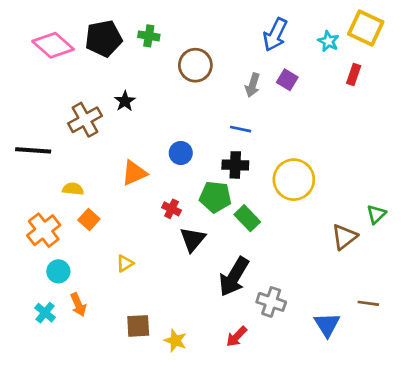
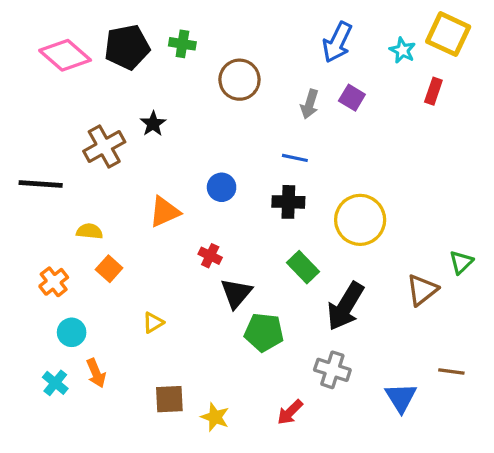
green pentagon: (215, 197) -> (264, 332), moved
orange cross: (44, 230) -> (54, 282), size x0.7
black arrow: (234, 277) -> (345, 306), moved

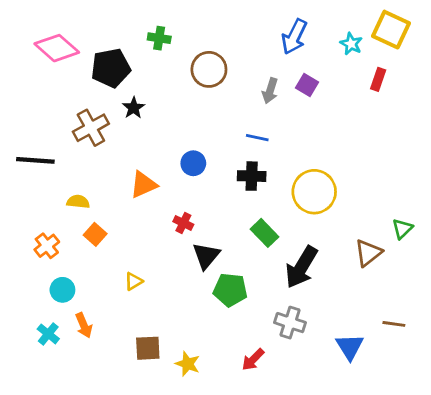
black pentagon: (127, 47) -> (111, 68), moved

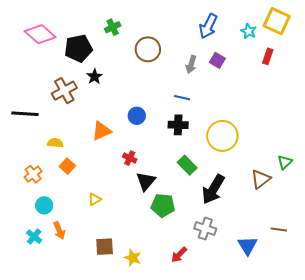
green cross: (159, 38) -> (113, 27), turned -35

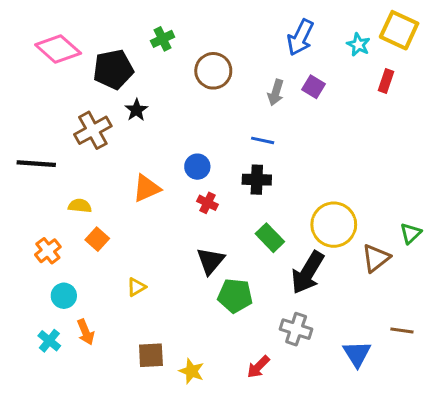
yellow circle: (222, 136) -> (334, 225), moved
red cross: (130, 158) -> (208, 203), moved

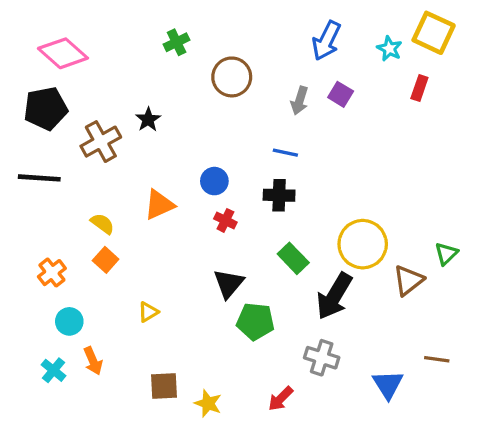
black pentagon: (113, 69) -> (46, 108), moved
yellow semicircle: (80, 206) -> (102, 224), moved, turned 30

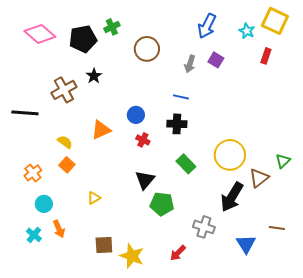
black pentagon: (46, 108) -> (83, 39), moved
black arrow: (334, 296) -> (232, 197), moved
yellow star: (208, 403) -> (132, 256), size x1.4

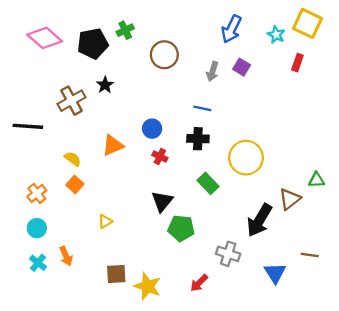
yellow circle: (230, 155) -> (246, 158), moved
green triangle: (283, 161) -> (316, 180), turned 42
cyan circle: (44, 204) -> (37, 228), moved

